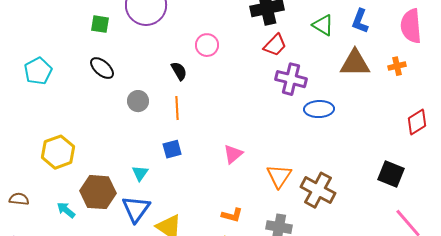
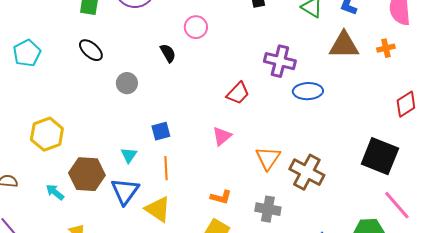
red trapezoid: (275, 45) -> (238, 93), moved
orange line: (177, 108) -> (166, 168), moved
black square: (391, 174) -> (380, 156), size x1.4

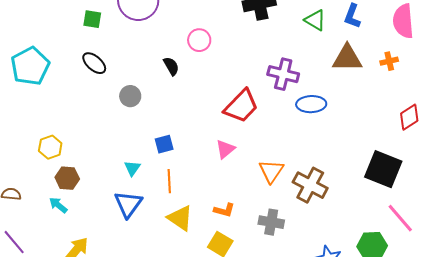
cyan pentagon: (27, 53) -> (30, 66), size x1.4
red trapezoid: (238, 93) -> (241, 106), size x1.5
yellow hexagon: (47, 134) -> (50, 147), size x0.7
brown hexagon: (87, 174) -> (67, 178), moved, size x0.7
yellow triangle: (158, 209) -> (180, 218), moved

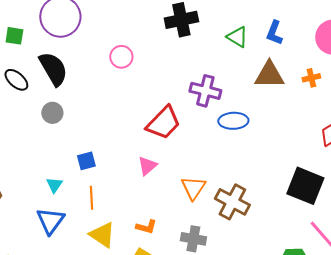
black semicircle: (171, 66) -> (53, 69), moved, size x1.8

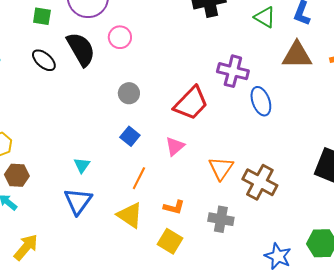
pink circle: (121, 57) -> (120, 37), moved
gray circle: (52, 113) -> (129, 93), moved
blue ellipse: (233, 121) -> (261, 101), turned 72
blue square: (86, 161) -> (130, 136), moved, turned -36
orange line: (91, 198) -> (139, 178), moved, turned 30

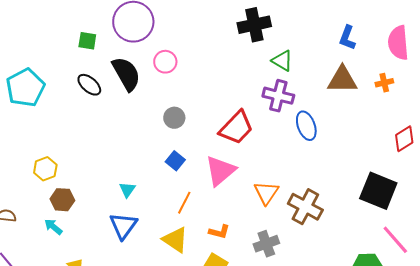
green triangle: (265, 17) -> (282, 61), moved
pink triangle: (175, 146) -> (220, 171), size x1.6
gray cross: (221, 219) -> (266, 244), turned -30

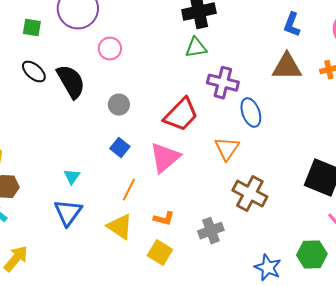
green triangle: (282, 61) -> (196, 48), moved, turned -40
black semicircle: (126, 74) -> (71, 82), moved
orange triangle: (266, 193) -> (227, 149), moved

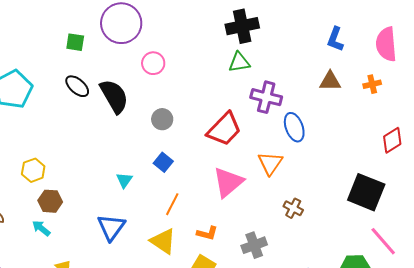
brown triangle: (287, 67) -> (330, 81), size x0.7
pink triangle: (165, 158) -> (228, 182), moved
cyan triangle: (72, 177) -> (124, 180), moved
brown cross: (250, 194) -> (293, 208), size x0.6

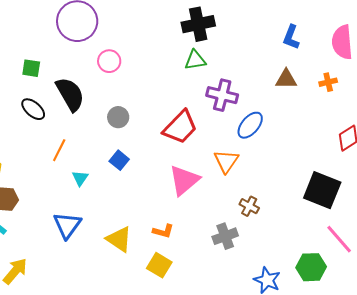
green square: (75, 42) -> (31, 68), moved
black ellipse: (77, 86) -> (33, 109), moved
blue ellipse: (294, 127) -> (250, 125), turned 60
orange line: (172, 204) -> (59, 150), moved
gray cross: (254, 245) -> (225, 236), moved

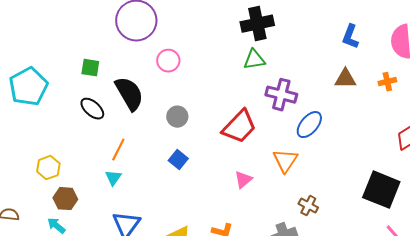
cyan triangle: (80, 178) -> (113, 178), moved
pink triangle: (184, 180) -> (243, 180), size x0.6

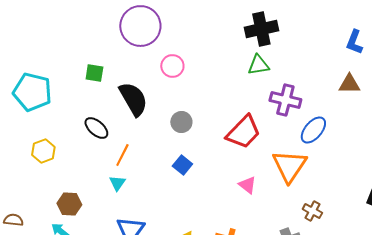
cyan pentagon: (28, 87) -> (32, 92), turned -30
black ellipse: (92, 109) -> (96, 128), moved
orange triangle: (285, 161) -> (289, 166), size x1.4
yellow hexagon: (48, 168) -> (43, 151), moved
pink triangle: (243, 180) -> (247, 185), turned -42

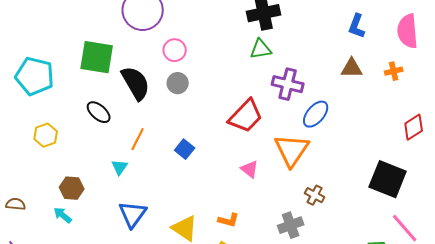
green square: (94, 73) -> (97, 57), size x1.8
gray circle: (181, 122) -> (178, 83), moved
orange line: (122, 155) -> (138, 139), moved

